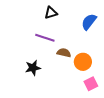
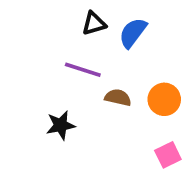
blue semicircle: (89, 22) -> (133, 33), moved
orange circle: (83, 62) -> (164, 99), moved

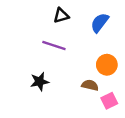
blue semicircle: (133, 33) -> (100, 23), moved
brown semicircle: (118, 97) -> (90, 85), moved

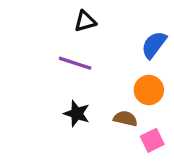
blue semicircle: (100, 23) -> (154, 45), moved
black star: (40, 82) -> (77, 114), moved, turned 30

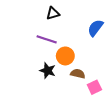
orange circle: (149, 90) -> (65, 56), moved

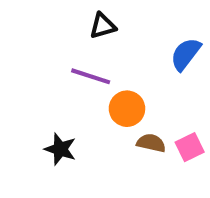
black star: (48, 71) -> (60, 149), moved
pink square: (94, 87) -> (190, 147), moved

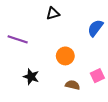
purple line: (91, 76) -> (18, 39), moved
brown semicircle: (151, 143) -> (73, 85), moved

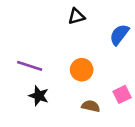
black triangle: (53, 13) -> (76, 16), moved
purple line: (18, 39) -> (30, 66), moved

